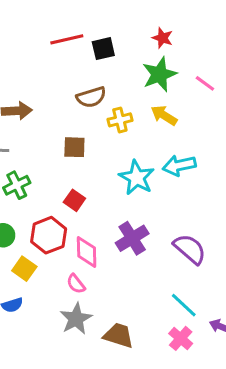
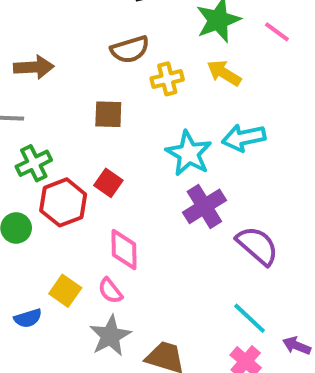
red hexagon: (49, 235) -> (63, 202), moved
purple cross: (132, 238) -> (204, 206), moved
yellow square: (24, 269) -> (65, 291), moved

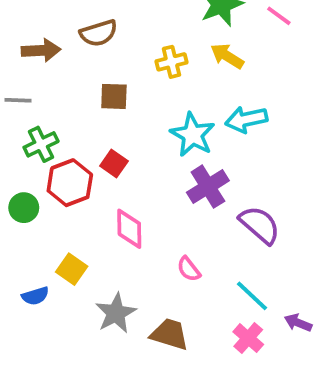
brown semicircle: (130, 49) -> (99, 33), moved
pink semicircle: (110, 291) -> (189, 269), moved

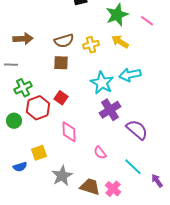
brown semicircle: (99, 33) -> (64, 41), moved
yellow square: (72, 269) -> (39, 153), turned 35
purple arrow: (298, 323) -> (157, 181), turned 32
pink cross: (248, 338) -> (113, 189), moved

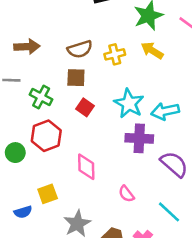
cyan arrow: (130, 75) -> (165, 111), moved
green cross: (23, 88) -> (41, 97), moved, turned -36
red square: (61, 98) -> (85, 107), moved
purple cross: (110, 110) -> (139, 138), turned 35

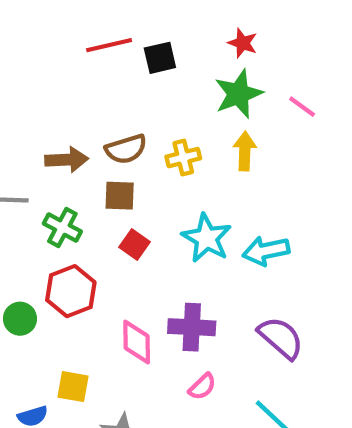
brown arrow: (27, 47) -> (67, 160), moved
yellow arrow: (152, 50) -> (245, 151), turned 60
purple cross: (139, 138) -> (192, 327), moved
yellow square: (48, 194) -> (73, 387), turned 30
pink semicircle: (126, 194) -> (202, 387), turned -96

